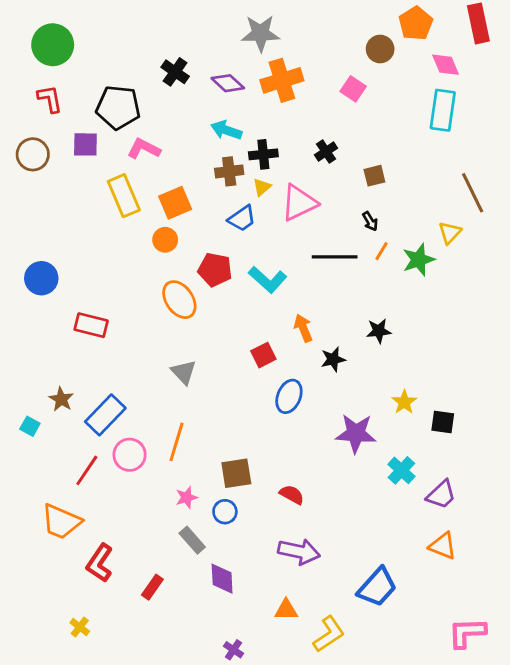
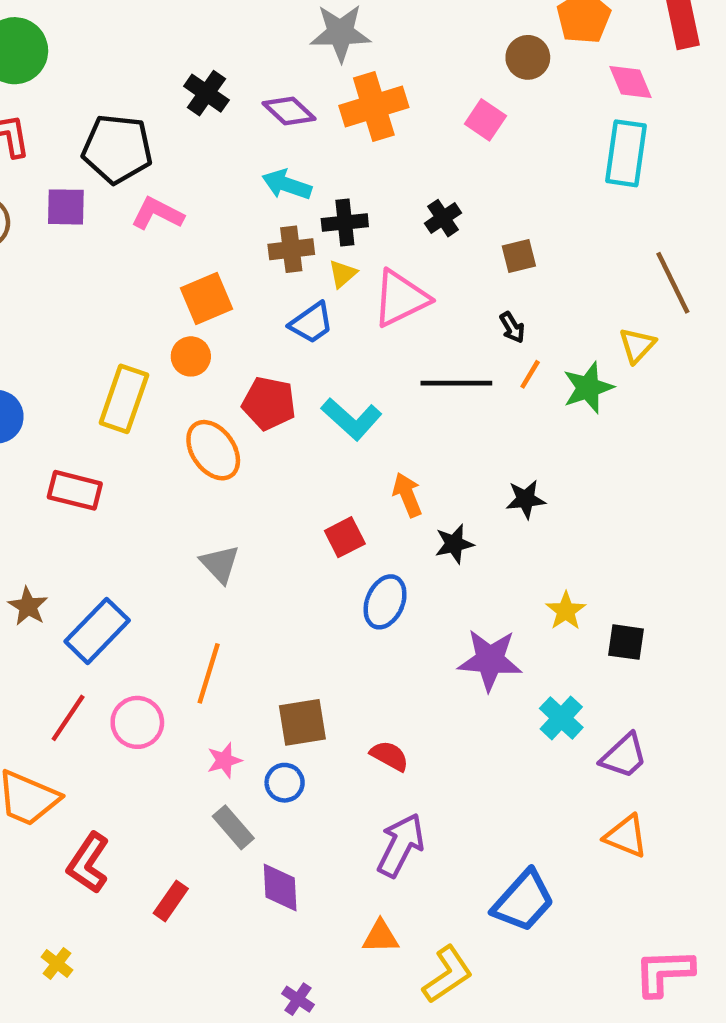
yellow rectangle: (124, 196) -> (124, 399), moved, turned 42
pink circle: (130, 455) -> (137, 722), moved
purple arrow: (299, 552) -> (401, 845), turned -75

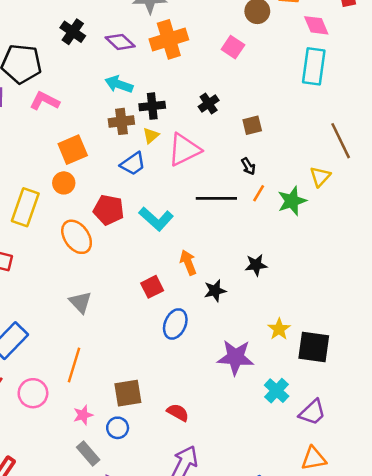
black square: (626, 642) -> (314, 347), size x1.5
orange triangle: (626, 836) -> (314, 459), turned -32

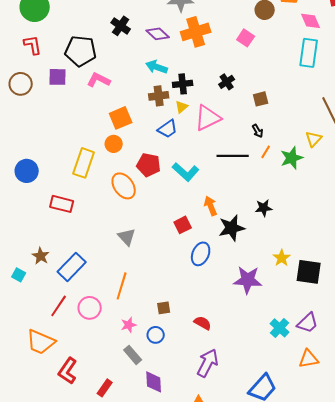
black star: (215, 291) -> (232, 228), size x1.5
cyan cross: (277, 391) -> (280, 328), moved
brown square: (128, 393) -> (164, 308), size x0.6

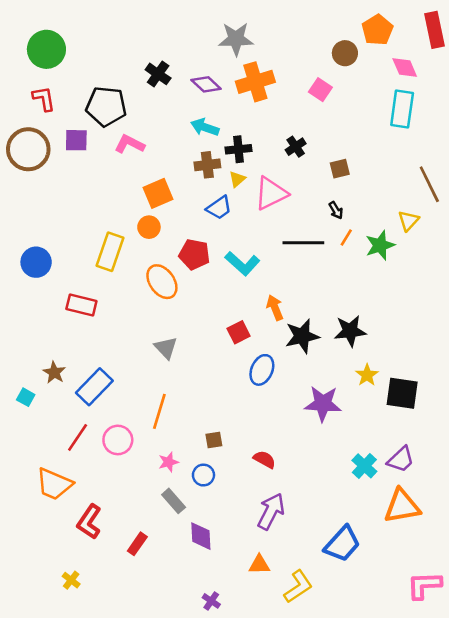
brown circle: (21, 84) -> (28, 149), size x1.4
black star: (264, 208) -> (350, 331), moved, size x1.4
orange triangle: (309, 359) -> (402, 506), size x1.4

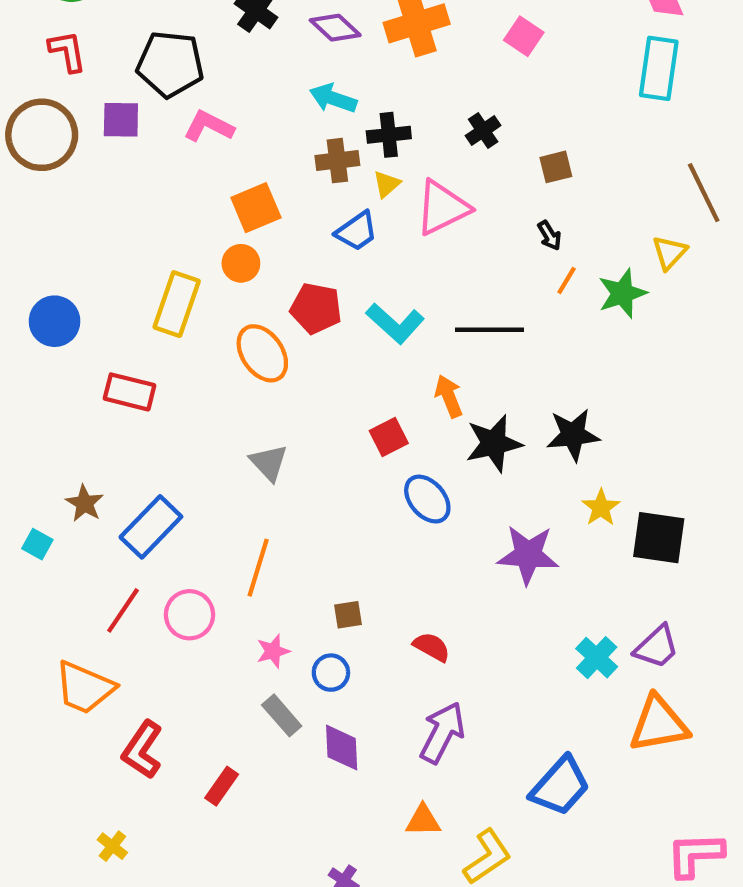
black line: (303, 243) -> (489, 330), moved
blue ellipse: (262, 370) -> (427, 499), turned -64
purple diamond: (201, 536) -> (342, 748), moved

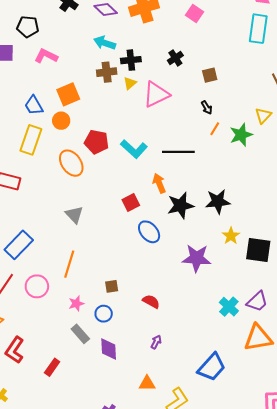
black pentagon: (170, 64) -> (28, 27), size x0.7
blue trapezoid: (357, 231) -> (34, 105), moved, turned 95
purple arrow: (442, 733) -> (156, 342), size x0.5

